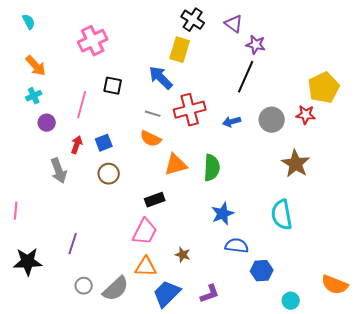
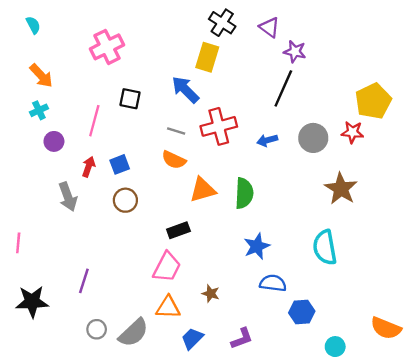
blue trapezoid: (167, 294) -> (192, 338), size x0.7

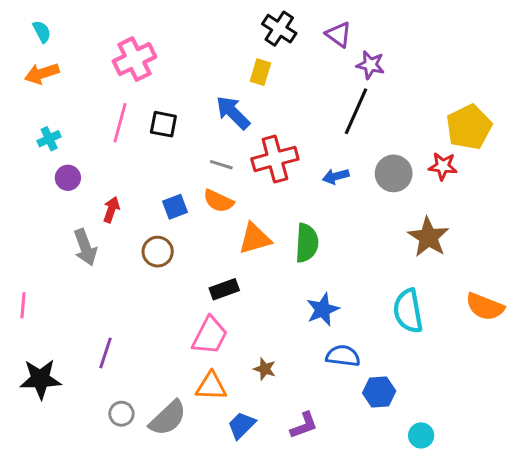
yellow rectangle: (207, 57) -> (260, 72), size x0.7
orange arrow: (41, 76) -> (42, 74), moved, turned 115
pink line: (94, 121) -> (120, 123), moved
blue square: (120, 164) -> (175, 207), moved
orange semicircle: (386, 328) -> (485, 307), moved

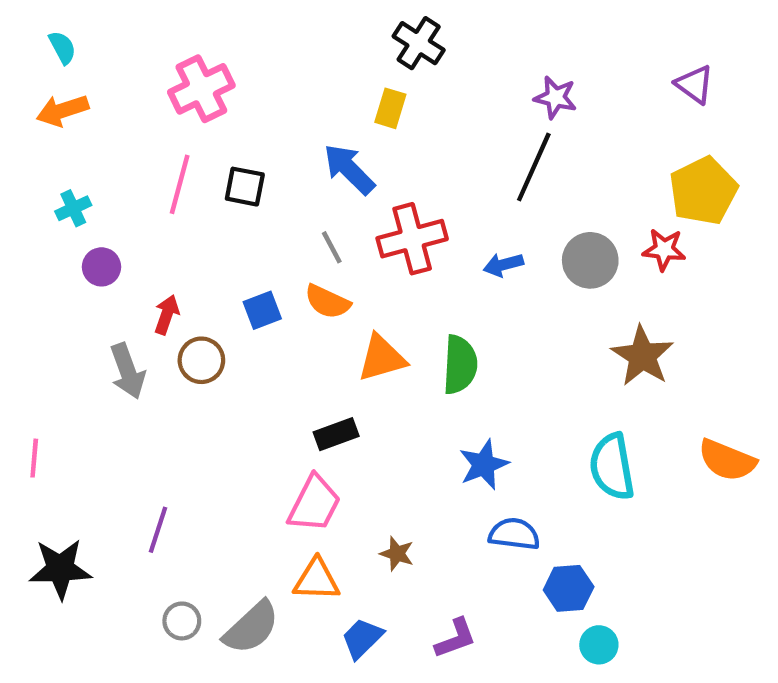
purple triangle: (339, 34) -> (694, 84), moved
gray line: (221, 165) -> (332, 247), turned 45
brown circle: (158, 252) -> (201, 360), moved
cyan circle: (421, 435) -> (599, 645), moved

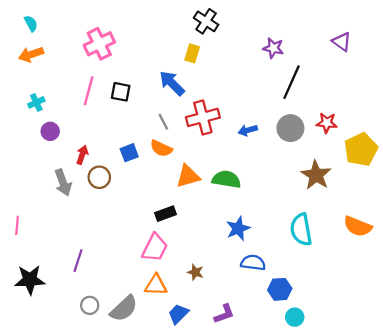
black line: (534, 167) -> (291, 82), moved
yellow pentagon: (703, 191) -> (361, 149), moved
green semicircle: (460, 365) -> (226, 179), turned -84

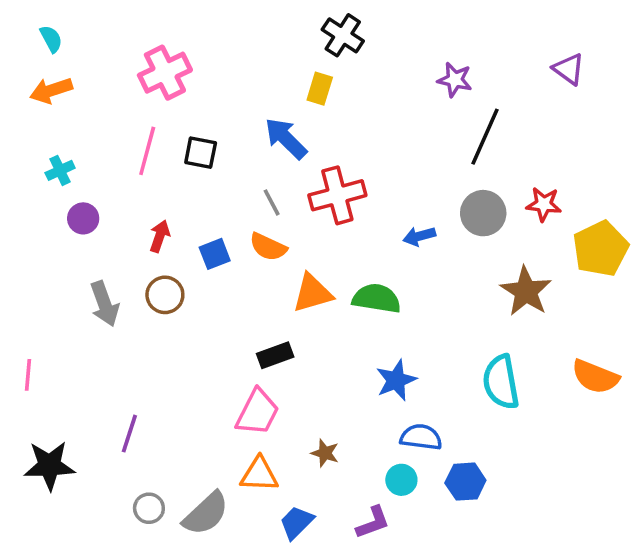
blue arrow: (248, 130) -> (419, 236), moved
red arrow: (82, 155) -> (160, 236), moved
cyan circle: (295, 317) -> (401, 480), moved

